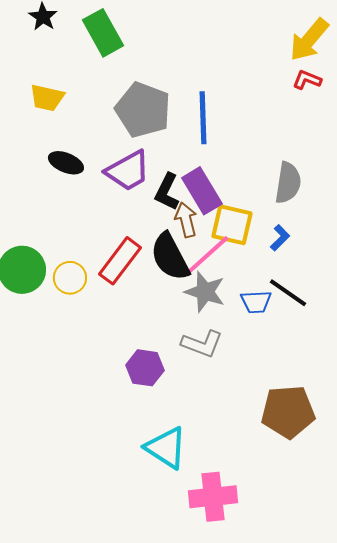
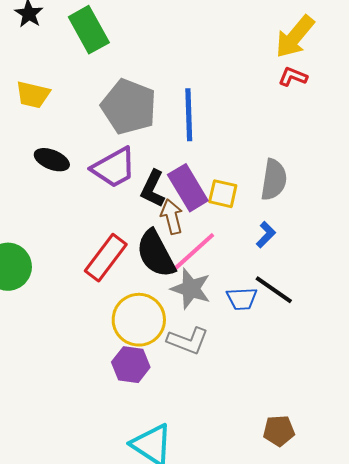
yellow square: (232, 225) -> (223, 194), moved, size x0.7
yellow circle: (70, 278) -> (139, 320), moved, size x1.6
brown pentagon: (288, 412) -> (279, 431), moved, size x0.6

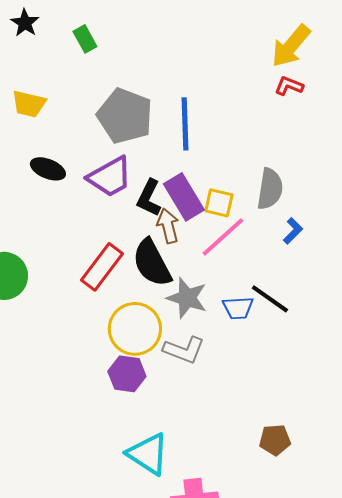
green rectangle: (89, 30) -> (85, 39), size x0.6
blue L-shape: (266, 235) -> (293, 231), moved
pink line: (194, 252) -> (223, 237), moved

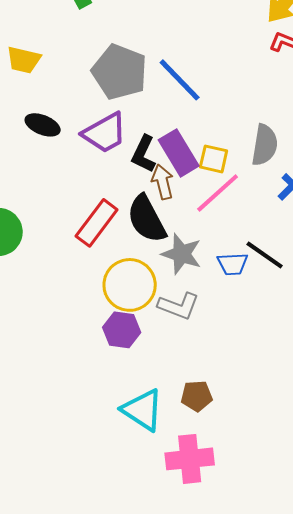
blue line: (185, 124) -> (180, 80), turned -42
brown pentagon: (275, 440) -> (197, 396), moved

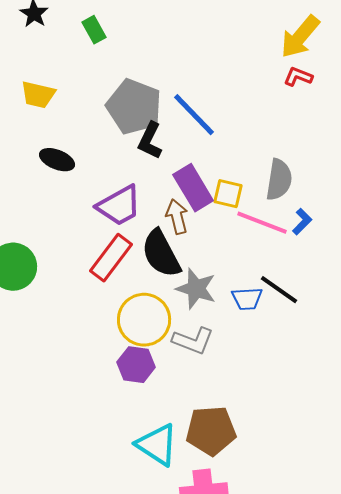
purple trapezoid: (105, 133) -> (119, 206), moved
black L-shape: (144, 154) -> (150, 141), moved
pink line: (218, 193) -> (262, 223), moved, turned 63
brown pentagon: (197, 396) -> (211, 431), size x1.6

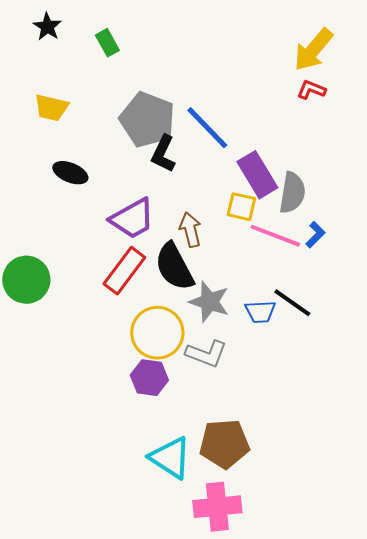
purple rectangle: (193, 188) -> (257, 175), moved

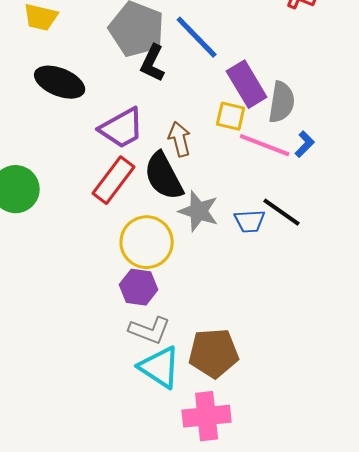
black ellipse: (70, 173) -> (60, 82), size x1.4
gray L-shape: (206, 354) -> (150, 330), moved

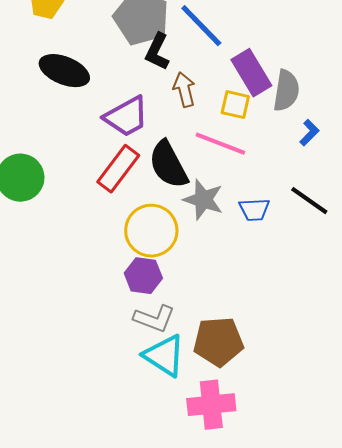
brown arrow: (180, 139) -> (184, 90), moved
pink line: (265, 145) -> (220, 144), moved
black line: (282, 212) -> (309, 201), moved

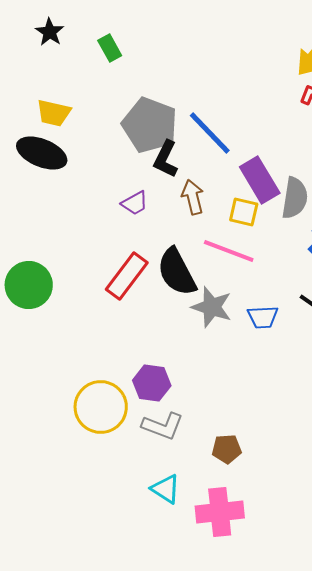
black ellipse: (64, 71) -> (42, 153), moved
purple trapezoid: (126, 117) -> (135, 203), moved, size x0.6
yellow circle: (151, 231) -> (101, 407), moved
brown pentagon: (218, 342) -> (227, 449), size x0.6
cyan triangle: (164, 356) -> (166, 489), moved, size x0.7

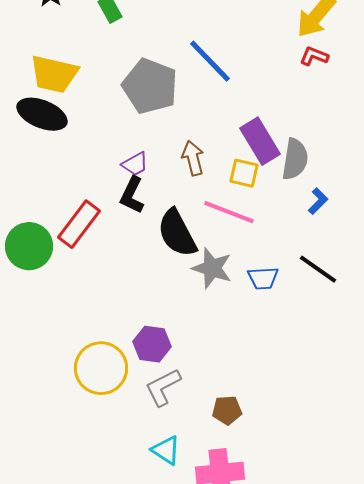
yellow trapezoid: (54, 113) -> (54, 74), size x1.4
blue line: (210, 133) -> (210, 61), moved
black L-shape: (166, 159) -> (132, 195), moved
red rectangle: (127, 276) -> (79, 224), moved
gray L-shape: (163, 426) -> (163, 387), turned 132

